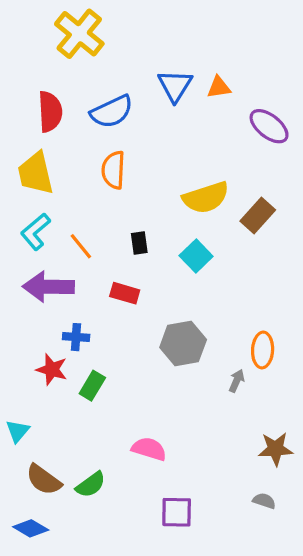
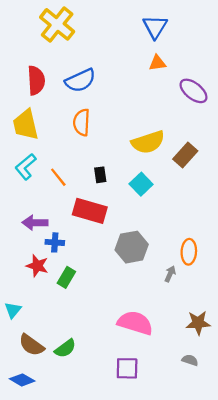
blue triangle: (175, 86) -> (155, 27), moved
purple arrow: (48, 287) -> (35, 223), moved, size x0.7
red rectangle: (125, 293) -> (90, 211), size x1.6
pink semicircle: (149, 449) -> (135, 323), moved, size x1.4

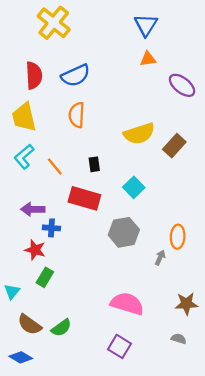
cyan square: (141, 184) -> (134, 187), moved
green rectangle: (66, 277) -> (45, 277), moved
purple square: (127, 368) -> (119, 346), turned 30

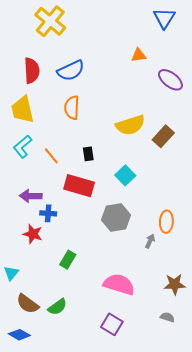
blue triangle: (146, 25) -> (164, 18), moved
green rectangle: (45, 277) -> (68, 260), moved

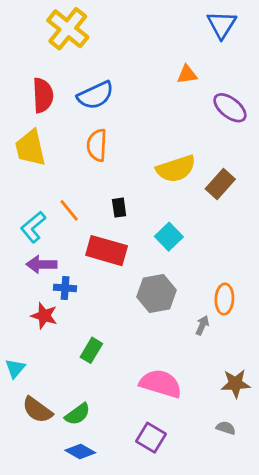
cyan L-shape: (23, 147) -> (33, 227), moved
blue diamond: (19, 335) -> (80, 452), moved

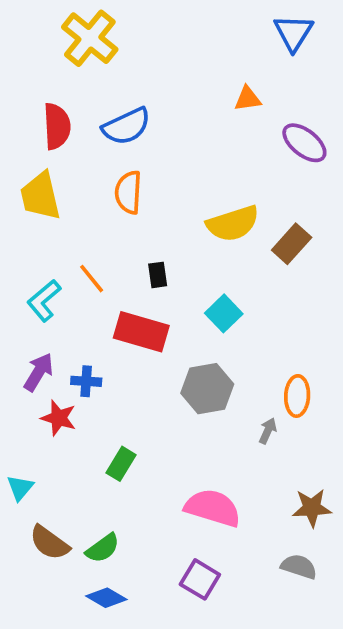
purple arrow: (41, 264) -> (38, 372), moved, turned 120
gray semicircle: (226, 428) -> (299, 567), size x1.4

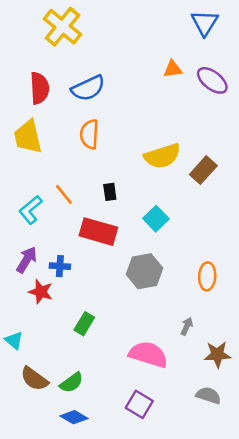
purple ellipse: (304, 143) -> (212, 80), moved
gray arrow: (268, 431) -> (187, 326), moved
cyan triangle: (20, 488) -> (14, 340), turned -30

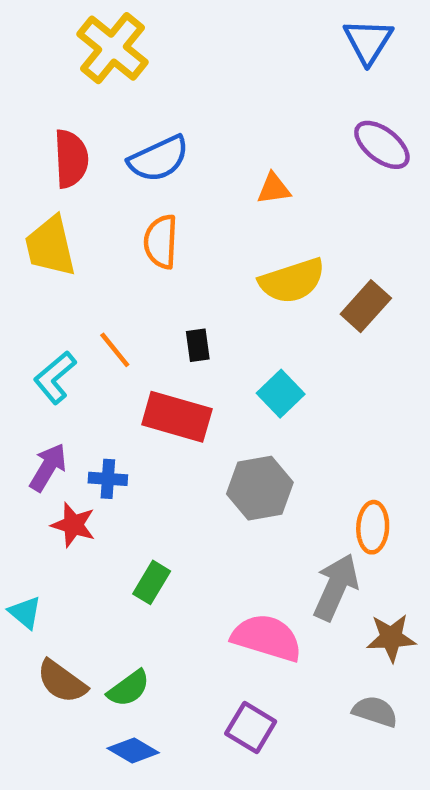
orange triangle: (173, 69) -> (274, 189), moved
orange ellipse: (207, 276) -> (373, 527), moved
gray arrow: (187, 326) -> (336, 587), size x2.0

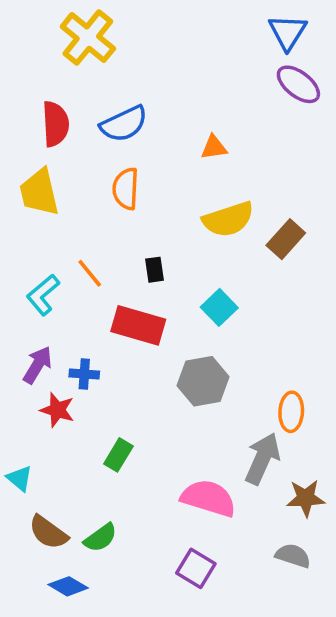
purple ellipse: (382, 145) -> (298, 84), moved
blue diamond: (133, 751) -> (68, 586), moved

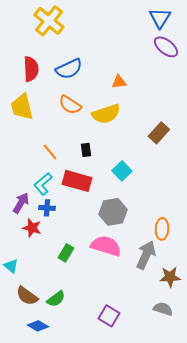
orange semicircle: (126, 189) -> (70, 105), turned -60
yellow semicircle: (228, 219) -> (106, 114), moved
cyan L-shape: (43, 295) -> (43, 184), moved
pink semicircle: (208, 498) -> (106, 246), moved

